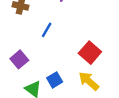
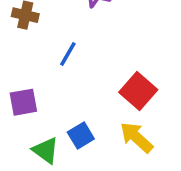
purple square: (19, 59) -> (23, 102), turned 30

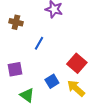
blue square: (81, 136) -> (52, 81), moved

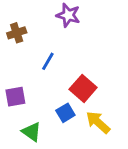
brown cross: (16, 22) -> (17, 33), turned -32
red square: (77, 63) -> (83, 88), moved

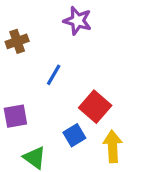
yellow arrow: (98, 122) -> (113, 146), turned 45

